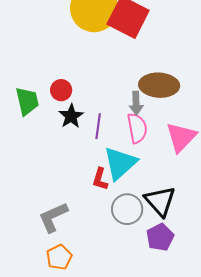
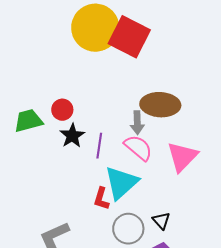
green trapezoid: (27, 101) -> (28, 121), turned -92
pink semicircle: (137, 128) -> (138, 148), turned -40
black triangle: (160, 201) -> (161, 221), size x0.6

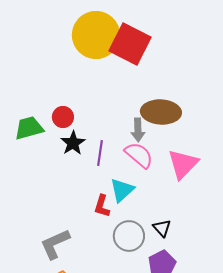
cyan triangle: (121, 183) -> (122, 190), size x0.7

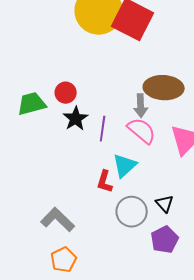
gray L-shape: (55, 244) -> (58, 220), turned 68

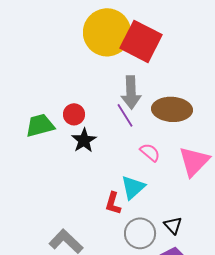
gray arrow: (141, 106) -> (131, 92), moved, size x1.4
purple line: (103, 129) -> (125, 115), moved, turned -40
pink semicircle: (142, 131) -> (150, 152), size x0.7

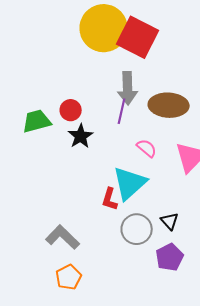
purple line: (125, 115) -> (122, 111), turned 45
cyan triangle: (133, 187) -> (130, 183), size x1.4

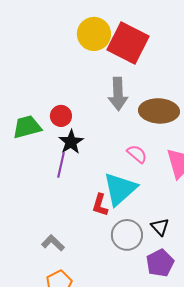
yellow circle: (104, 28) -> (94, 34), size x0.7
purple line: (122, 111) -> (61, 165), moved
gray L-shape: (63, 237) -> (53, 243), size x0.7

